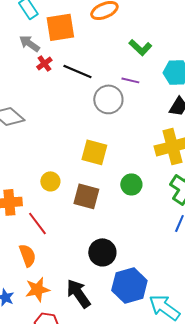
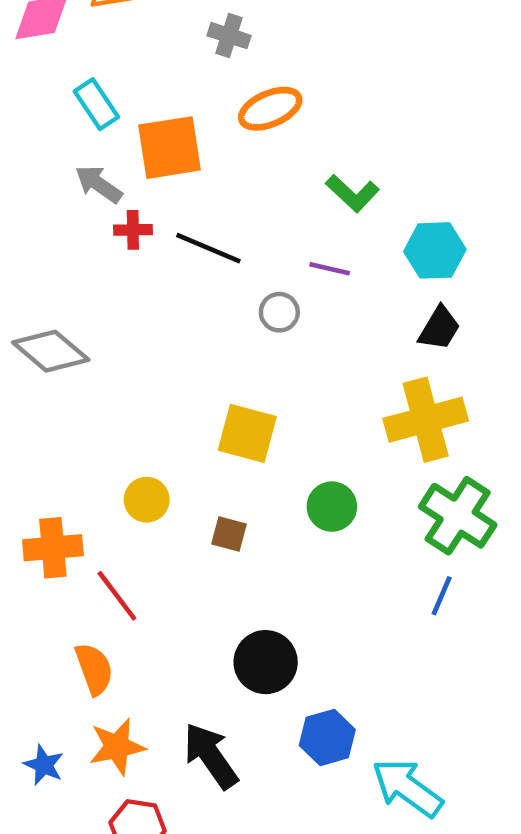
red cross: (44, 63) -> (133, 230), turned 35
gray circle: (108, 99) -> (279, 312), size x0.6
brown square: (86, 196) -> (229, 534), size x0.6
blue hexagon: (129, 285) -> (327, 738), size x0.7

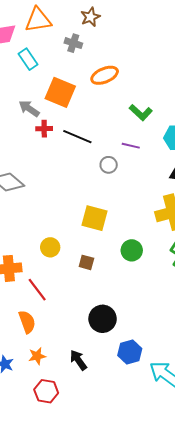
gray cross: (229, 36) -> (73, 43), moved
cyan rectangle: (96, 104) -> (28, 59), moved
orange square: (170, 148) -> (60, 92), turned 32
orange star: (117, 747) -> (37, 356), size x0.7
black arrow: (211, 756) -> (78, 360), size x0.7

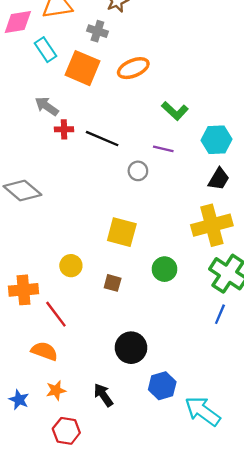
orange square: (60, 92) -> (82, 68), moved
orange semicircle: (27, 322) -> (44, 351), turned -50

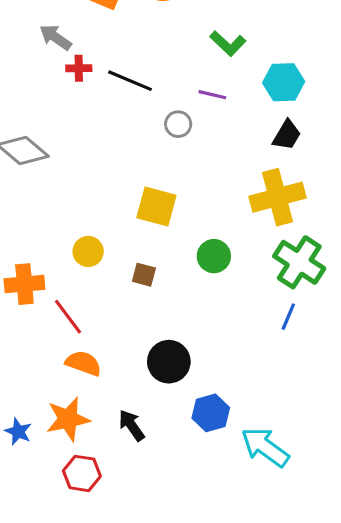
orange semicircle: (44, 351) -> (83, 363), moved
orange star: (56, 390) -> (68, 419), size x1.6

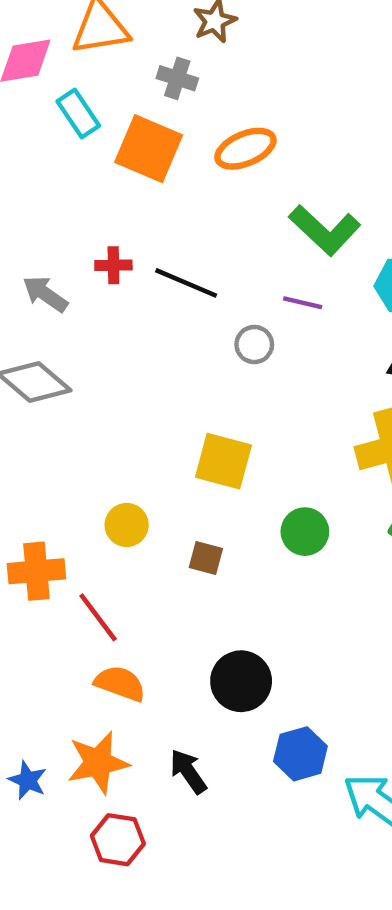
gray arrow: (55, 37) -> (45, 294), moved
green L-shape: (228, 43) -> (325, 230), size x1.4

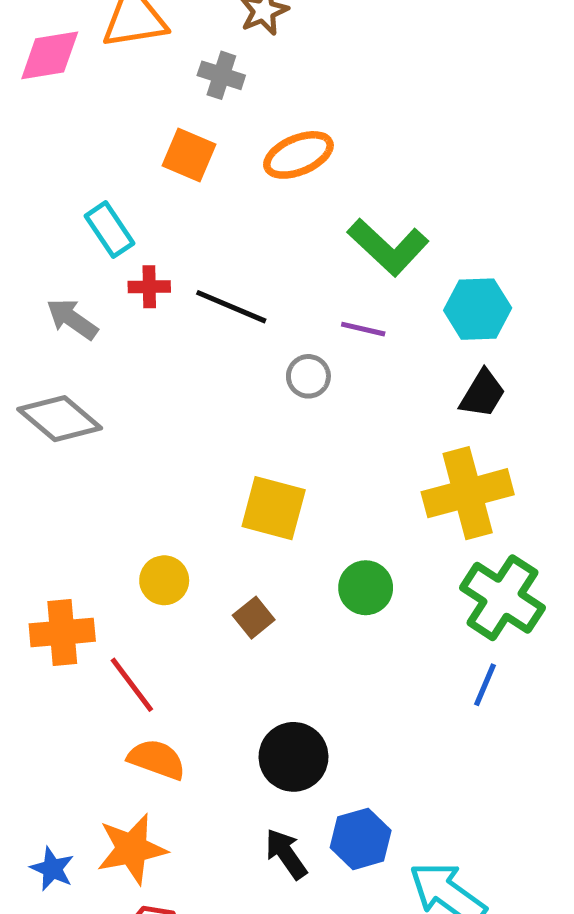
cyan rectangle: (78, 113) -> (109, 230), moved
orange square: (149, 149) -> (189, 155), size x0.7
brown square: (206, 558) -> (254, 618), turned 36
black arrow: (188, 771) -> (286, 854), moved

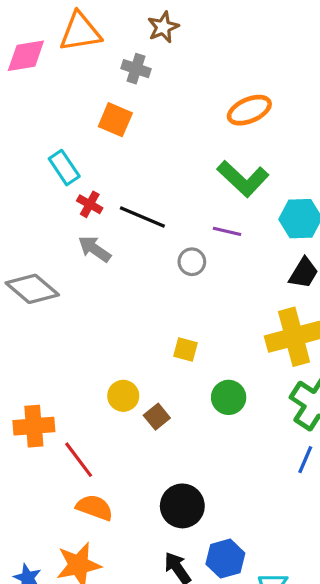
orange ellipse: (298, 155) -> (249, 110), moved
red cross: (149, 287) -> (90, 204), turned 30
gray arrow: (72, 319) -> (95, 249), moved
yellow square: (274, 508) -> (185, 350), moved, size x0.6
yellow circle: (164, 580) -> (123, 396), moved

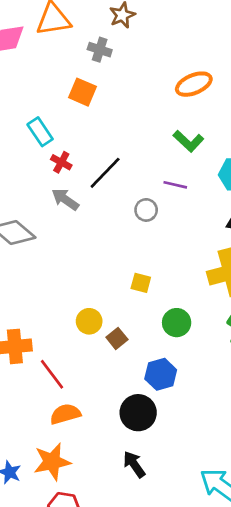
green L-shape: (243, 179) -> (188, 141), size x0.7
black line: (142, 217) -> (105, 173), turned -69
orange semicircle: (95, 508) -> (65, 414), turned -36
blue hexagon: (225, 559) -> (161, 374), moved

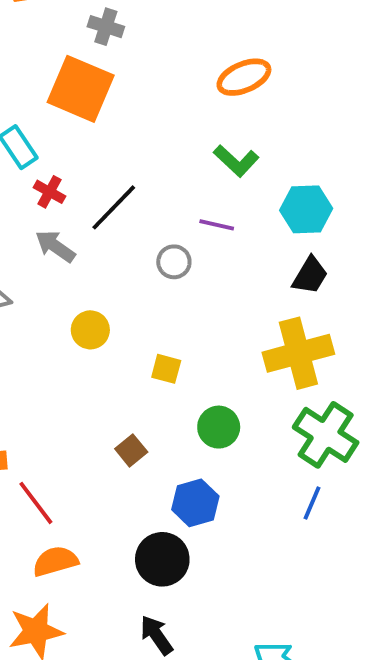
orange square: (82, 92) -> (81, 89), size x1.6
yellow circle: (89, 321) -> (90, 330), moved

